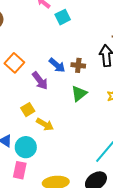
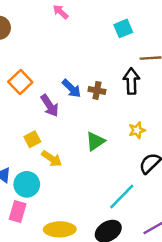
cyan square: (63, 17) -> (123, 28), moved
green triangle: (79, 94) -> (95, 141), moved

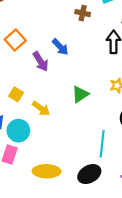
brown cross: (97, 90) -> (83, 13), moved
yellow square: (32, 139) -> (16, 94), moved, turned -32
cyan line: (122, 196) -> (102, 144), turned -40

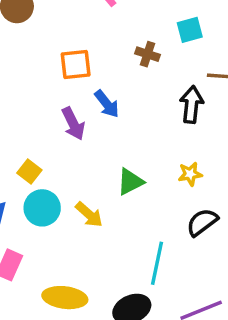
orange square: (15, 40) -> (76, 64), moved, turned 30
yellow arrow: (41, 108) -> (89, 214), moved
cyan circle: (18, 131) -> (42, 208), moved

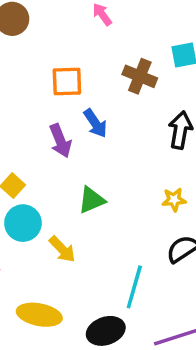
brown cross: (147, 54) -> (140, 76), size x1.4
green triangle: (130, 182) -> (91, 200), moved
yellow arrow: (89, 214) -> (62, 249), moved

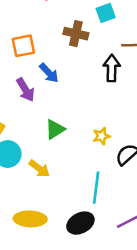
yellow star: (174, 200) -> (102, 136), moved

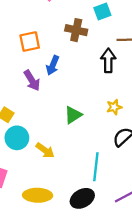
blue arrow: (49, 73) -> (53, 65), turned 66
green triangle: (55, 129) -> (73, 115), moved
yellow star: (102, 136) -> (114, 107), moved

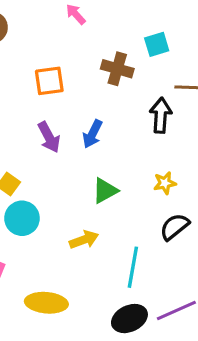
blue arrow: (53, 65) -> (92, 134), moved
yellow arrow: (45, 150) -> (84, 240), moved, turned -60
black ellipse: (82, 198) -> (129, 319), moved

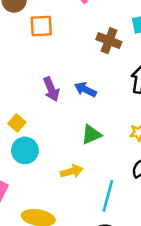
orange square: (49, 81) -> (41, 26), moved
blue arrow: (92, 134) -> (85, 90), turned 85

